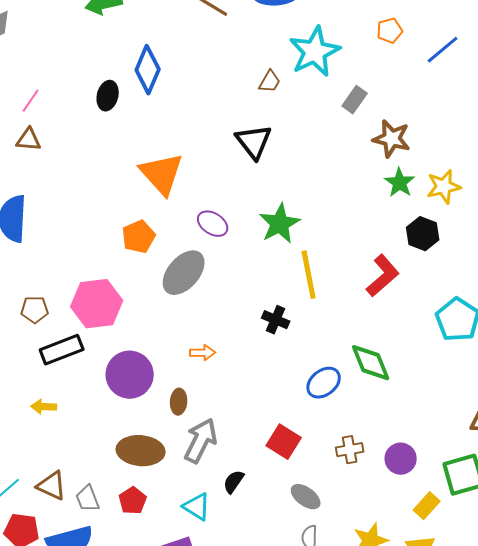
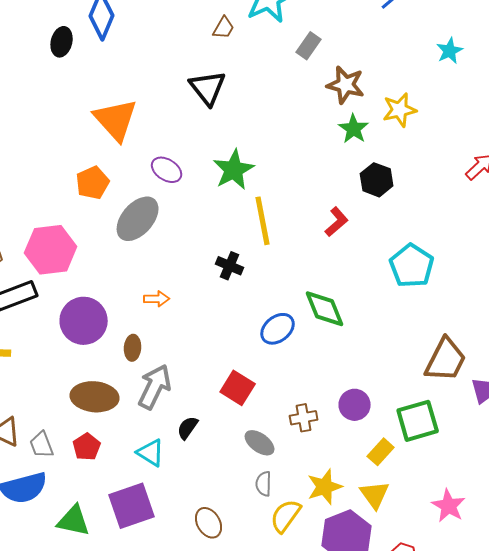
yellow star: (444, 187) -> (400, 110), moved
red L-shape: (383, 276) -> (337, 222), size x0.7
brown cross: (350, 450) -> (304, 418), moved

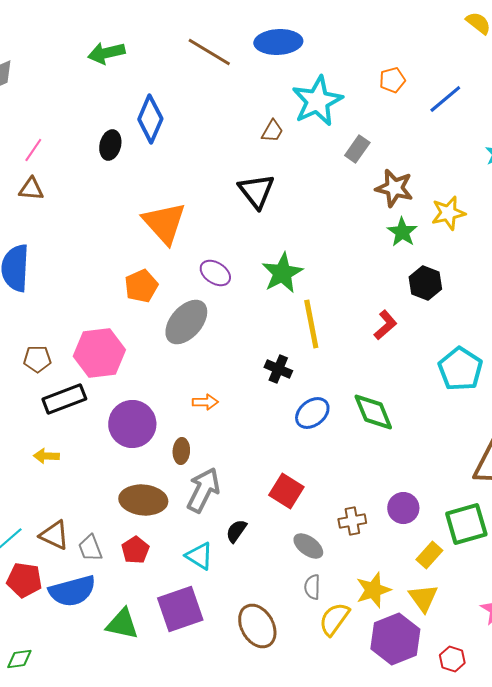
blue ellipse: (278, 329) -> (312, 413), moved
brown ellipse: (209, 523) -> (257, 626), size x1.4

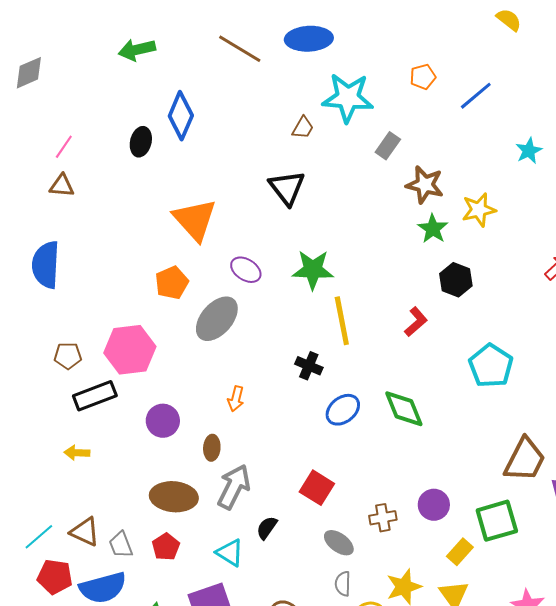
cyan star: (317, 101) -> (348, 98), turned 30
green star: (282, 273) -> (313, 270), turned 30
orange arrow: (205, 402) -> (236, 399), turned 105
purple circle: (132, 424) -> (163, 421), size x0.7

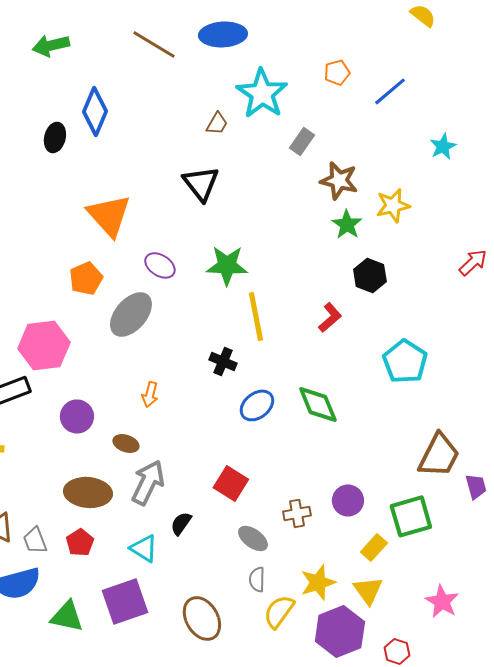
cyan star: (348, 98) -> (262, 93), turned 30
brown ellipse: (212, 448) -> (126, 443), turned -75

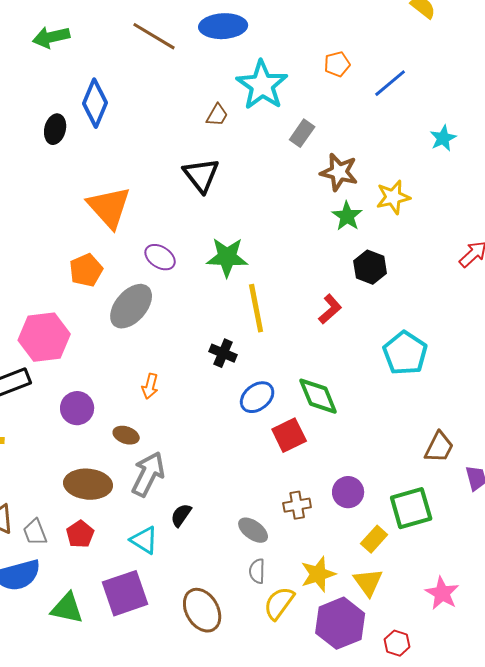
brown trapezoid: (439, 455) -> (439, 447), size x0.7
red square: (231, 483) -> (289, 435), moved, turned 32

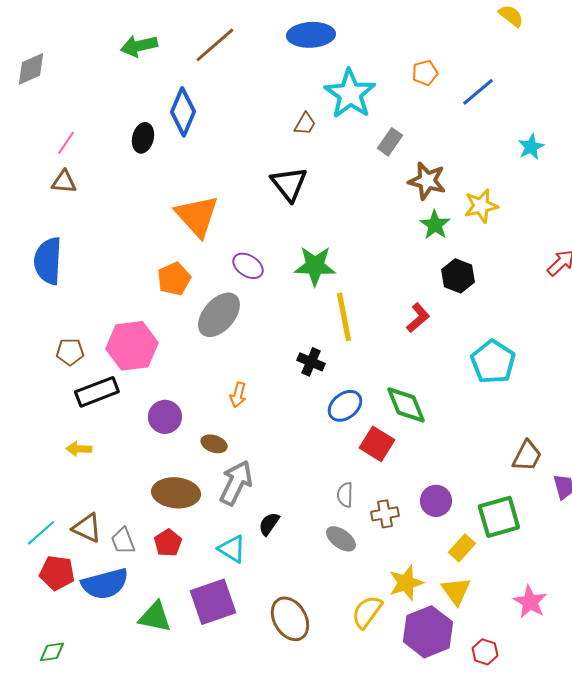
brown line: (154, 36) -> (215, 45), moved, turned -72
red square: (289, 435) -> (377, 444), turned -32
gray semicircle: (257, 571) -> (345, 495), moved

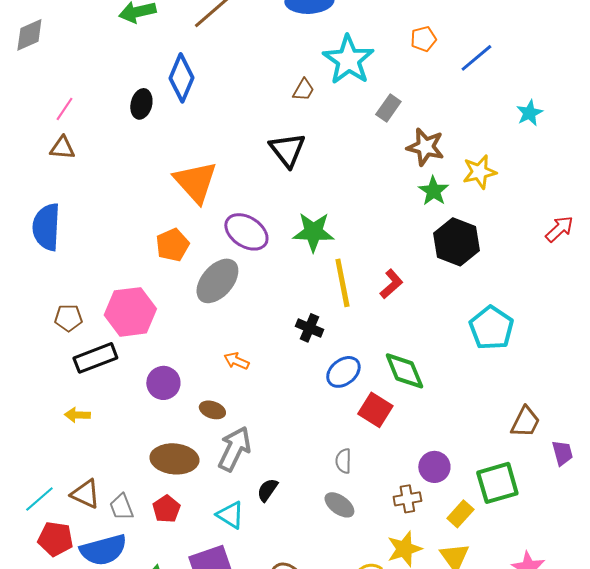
purple ellipse: (248, 266) -> (246, 232), size x1.4
black hexagon: (458, 276) -> (456, 242), size x1.4
red L-shape: (418, 318) -> (391, 284), moved
orange arrow: (238, 395) -> (236, 361), turned 100
brown cross: (385, 514) -> (407, 499), moved

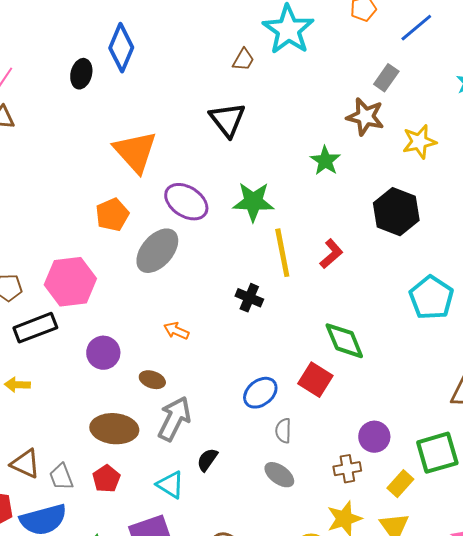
gray rectangle: (388, 108) -> (386, 78), moved
green star: (433, 191) -> (325, 161), moved
blue ellipse: (343, 372) -> (260, 393), moved

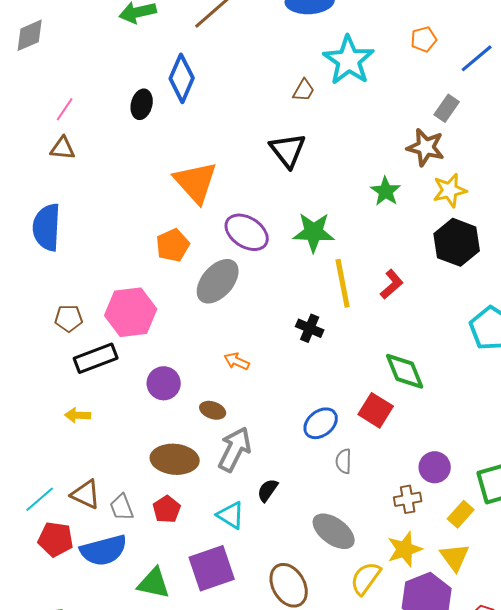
yellow star: (419, 142) -> (450, 190), moved
gray ellipse: (279, 475) -> (334, 531), moved, size x1.4

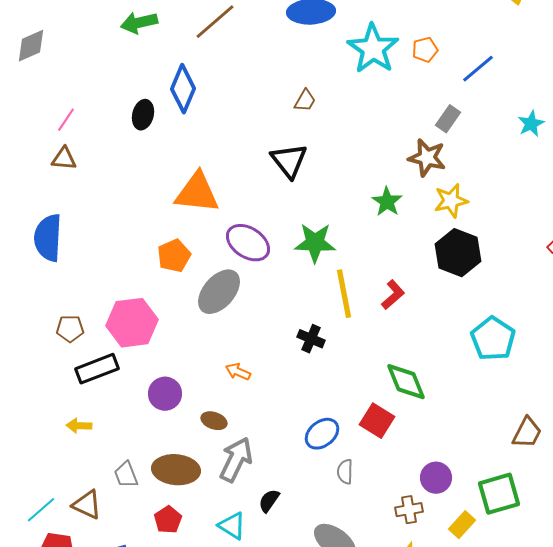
cyan star: (349, 60) -> (373, 49), moved
orange triangle: (196, 182) -> (197, 193), turned -42
gray trapezoid: (122, 507) -> (126, 475), moved

